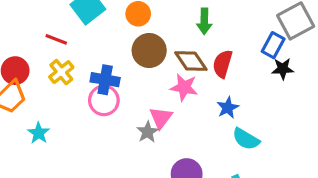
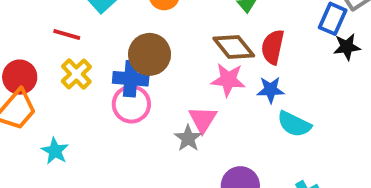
brown circle: (149, 51) -> (150, 54), moved
blue star: (228, 108) -> (271, 90), moved, turned 30
cyan semicircle: (246, 139) -> (294, 124), moved

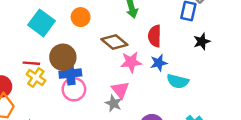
red line: (67, 35) -> (31, 63), moved
brown diamond: (234, 47) -> (114, 42), moved
black star: (347, 47) -> (202, 41), moved
brown circle: (150, 54) -> (63, 57), moved

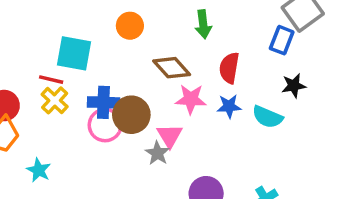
cyan square: (42, 23) -> (74, 53), moved, turned -35
brown circle: (63, 57) -> (131, 115), moved
cyan semicircle: (178, 81) -> (267, 117), moved

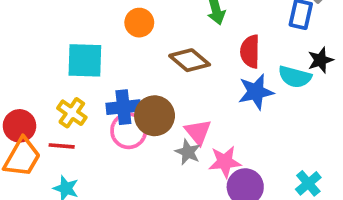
red line: (51, 80) -> (62, 146), moved
pink star: (191, 99) -> (225, 162), moved
blue star: (229, 106) -> (256, 92), size x1.4
cyan semicircle: (267, 117) -> (295, 77), moved

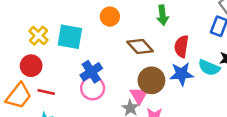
blue cross: (123, 107) -> (91, 72), turned -35
yellow cross: (72, 113) -> (39, 36), moved
brown circle: (155, 116) -> (151, 80), moved
red circle: (19, 126) -> (31, 66), moved

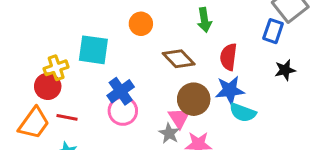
yellow cross: (39, 36) -> (56, 68), moved, turned 30
cyan semicircle: (209, 68) -> (243, 113), moved

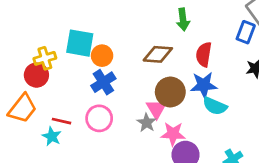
orange circle: (141, 24) -> (102, 56), moved
brown diamond: (179, 59) -> (158, 54), turned -44
pink circle: (123, 111) -> (99, 118), moved
red line: (67, 117) -> (61, 121), moved

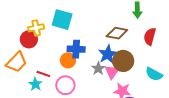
orange circle: (102, 56) -> (68, 60), moved
blue cross: (103, 82) -> (76, 49), turned 30
blue star: (204, 85) -> (108, 54), moved, turned -30
pink circle: (99, 118) -> (65, 85), moved
gray star: (147, 123) -> (98, 68), moved

